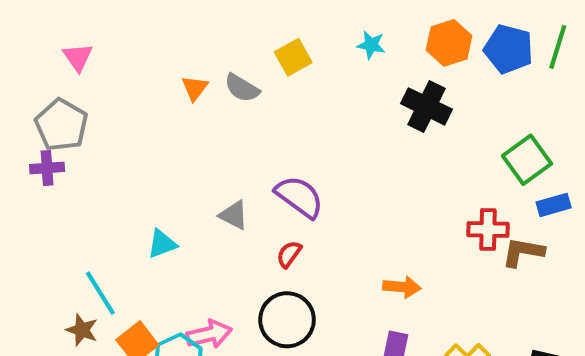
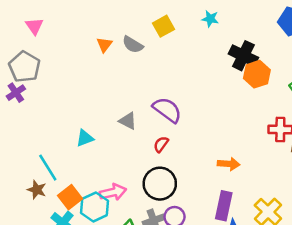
orange hexagon: (449, 43) -> (257, 74), moved
purple cross: (47, 168) -> (16, 93), turned -30

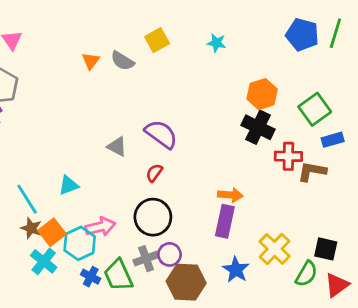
cyan star: (210, 19) -> (217, 43), moved
black cross: (243, 56) -> (258, 127), moved
cyan triangle: (85, 138) -> (69, 185), moved
brown star: (37, 190) -> (31, 228), moved
purple rectangle: (224, 206) -> (225, 221), moved

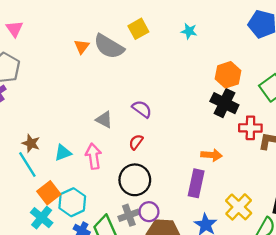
gray semicircle: (122, 61) -> (109, 46), size x1.5
purple semicircle: (161, 134) -> (142, 109), size x0.7
orange arrow: (230, 195) -> (211, 155), moved
pink arrow: (100, 227) -> (94, 156), moved, turned -85
brown star: (31, 228) -> (31, 143), moved

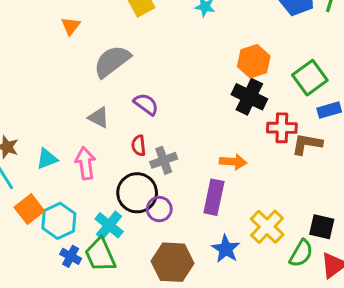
gray semicircle: (109, 46) -> (112, 61), moved, turned 112
red semicircle: (136, 142) -> (139, 146), turned -42
purple circle: (149, 212) -> (159, 209), moved
gray cross: (129, 215) -> (164, 160), moved
cyan cross: (42, 218) -> (109, 225), moved

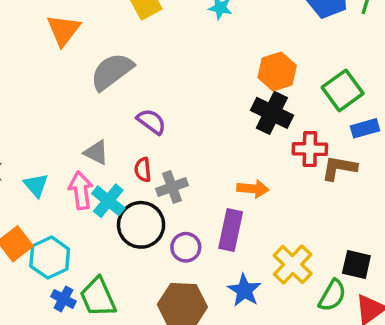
orange triangle: (71, 26) -> (63, 30), size x1.5
gray triangle: (99, 117) -> (96, 152), moved
cyan triangle: (47, 159) -> (36, 185), turned -50
purple circle: (159, 209) -> (186, 247), moved
cyan cross: (109, 225) -> (108, 201), moved

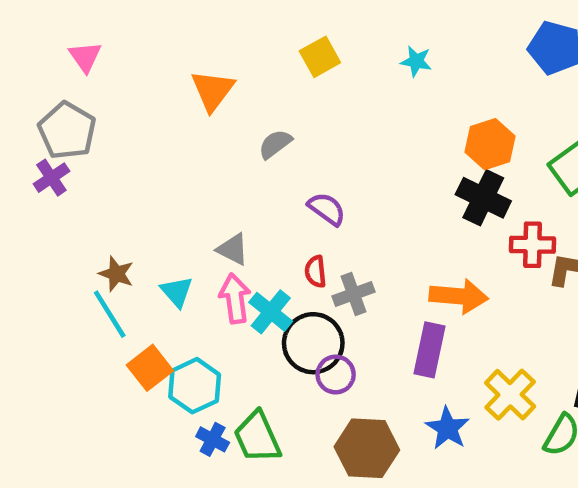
gray semicircle: (112, 72) -> (275, 144), size x0.6
gray triangle: (96, 152) -> (233, 249), moved
orange arrow: (253, 189) -> (459, 296), size x1.4
purple circle: (186, 247) -> (336, 375), moved

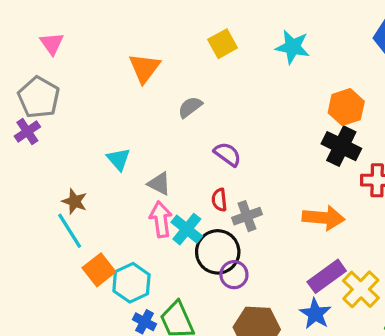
cyan star: (416, 61) -> (293, 47), size x1.5
cyan triangle: (177, 292) -> (118, 159), moved
purple rectangle: (430, 350) -> (327, 276), moved, turned 42

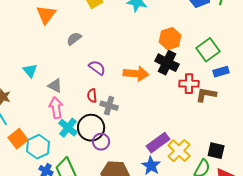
gray cross: (247, 216) -> (109, 106), turned 36
orange arrow: (323, 218) -> (136, 74), moved
cyan cross: (187, 229) -> (68, 128), moved

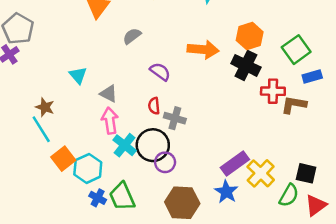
orange arrow: (136, 74) -> (203, 50), moved

